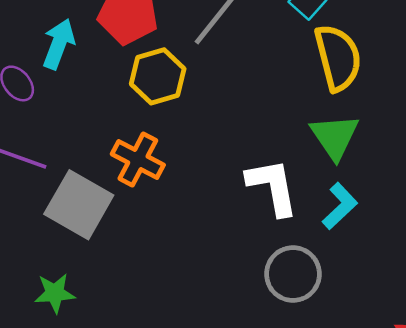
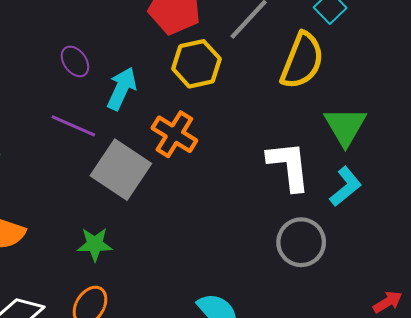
cyan arrow: (59, 44) -> (122, 89), moved
yellow semicircle: (338, 58) -> (302, 61), moved, turned 32

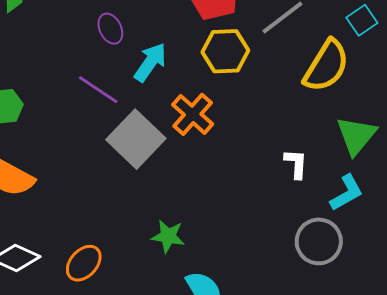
white L-shape: (289, 166) -> (296, 164), size x0.6
gray circle: (301, 242) -> (319, 241), moved
green star: (95, 244) -> (168, 236), moved

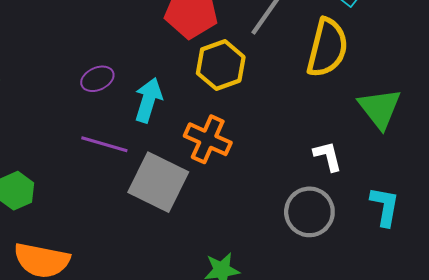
purple ellipse: (110, 29) -> (97, 79), turned -72
cyan L-shape: (347, 193) -> (385, 206), moved, turned -33
gray circle: (319, 241) -> (309, 212), moved

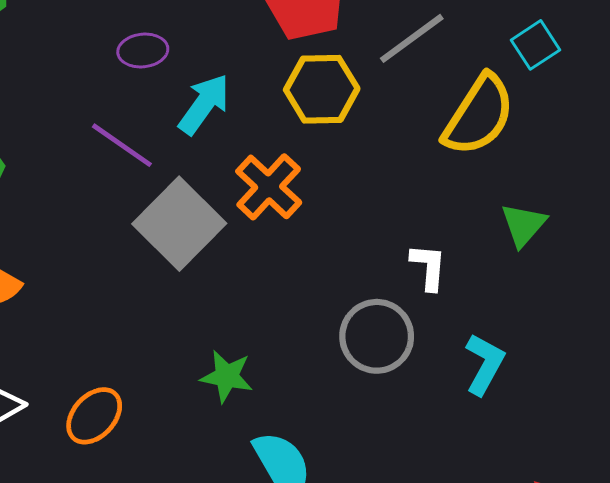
green triangle: (380, 108) -> (523, 225), size x0.7

